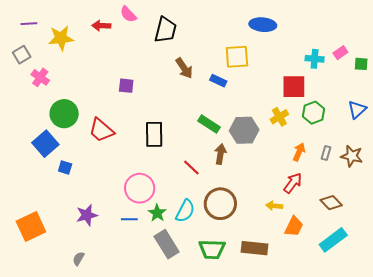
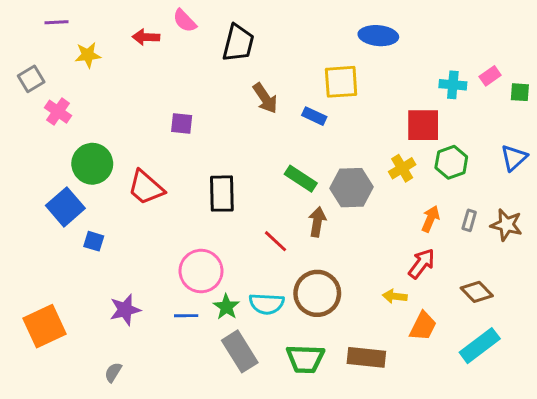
purple line: (29, 24) -> (57, 22), moved
yellow star: (61, 38) -> (88, 55), size x0.7
cyan semicircle: (185, 211) -> (267, 304), turned 65

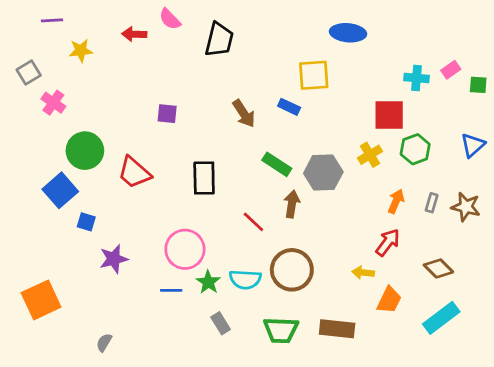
brown arrow: (265, 98) -> (244, 114), moved
purple star: (125, 310) -> (114, 259), moved
gray rectangle: (240, 351) -> (221, 323), size x0.6

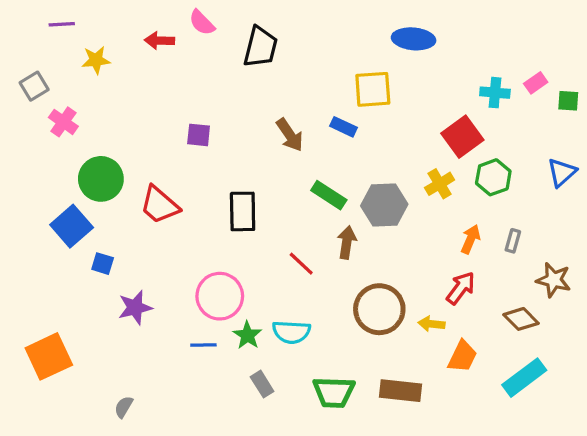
red square: (389, 115) -> (462, 137), turned -36
brown star: (466, 207) -> (554, 280), moved
brown circle: (292, 270) -> (379, 309), moved

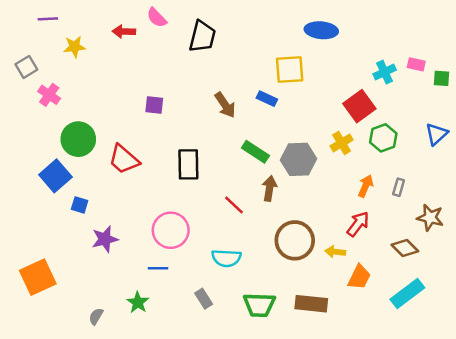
pink rectangle: (536, 83) -> (416, 64), turned 48
cyan cross: (495, 93) -> (385, 72), turned -30
green star: (247, 335) -> (138, 302), moved

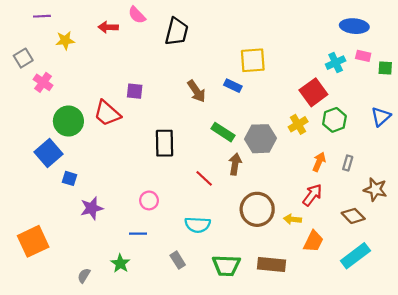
blue ellipse: (321, 30) -> (354, 26), moved
red trapezoid: (124, 159) -> (107, 113), moved
pink circle: (171, 230) -> (149, 200), size x0.6

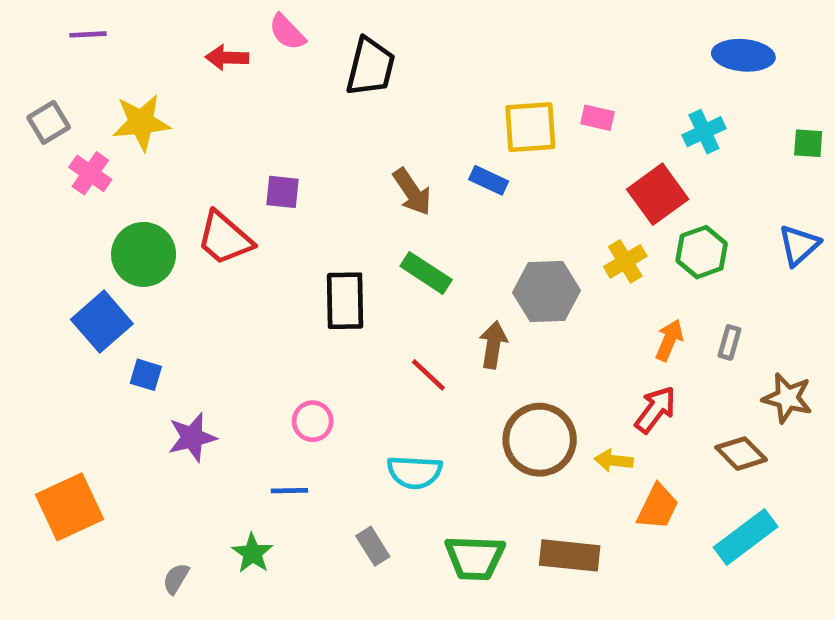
yellow star: (65, 40) -> (141, 122), moved, size x1.4
pink rectangle: (363, 56) -> (597, 118), moved
green rectangle: (223, 132) -> (426, 273), moved

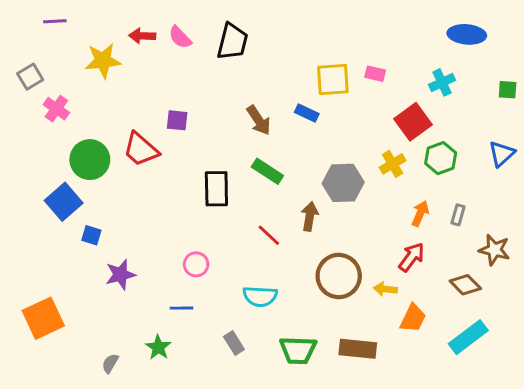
pink semicircle: (287, 32) -> (180, 37), moved
yellow star: (141, 122) -> (103, 61), moved

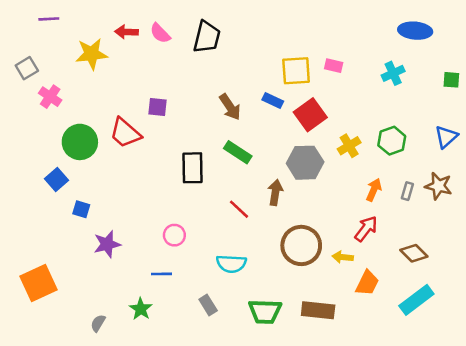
red square: (413, 122) -> (310, 115), moved
blue square: (64, 202) -> (57, 179), size x0.7
brown star: (494, 250) -> (438, 186), moved

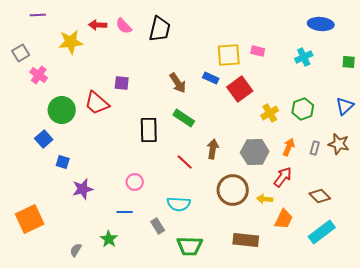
gray hexagon: (305, 163) -> (255, 152), moved
gray rectangle: (208, 305) -> (158, 226), moved
green trapezoid: (265, 312) -> (190, 246), moved

